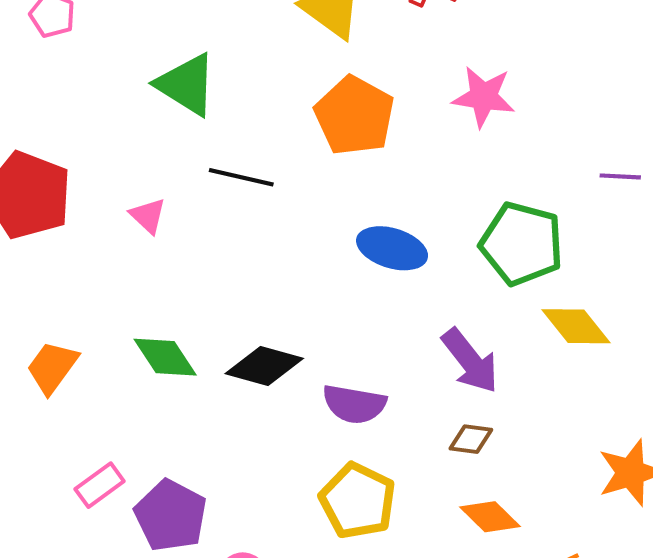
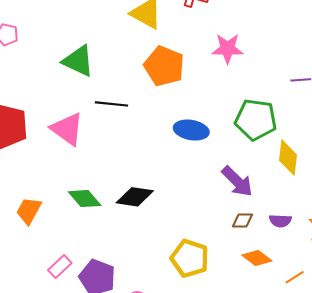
pink triangle: (148, 216) -> (67, 129), size x1.8
yellow diamond: (576, 326) -> (288, 158), turned 52
purple semicircle: (354, 404) -> (280, 221), moved, size x0.7

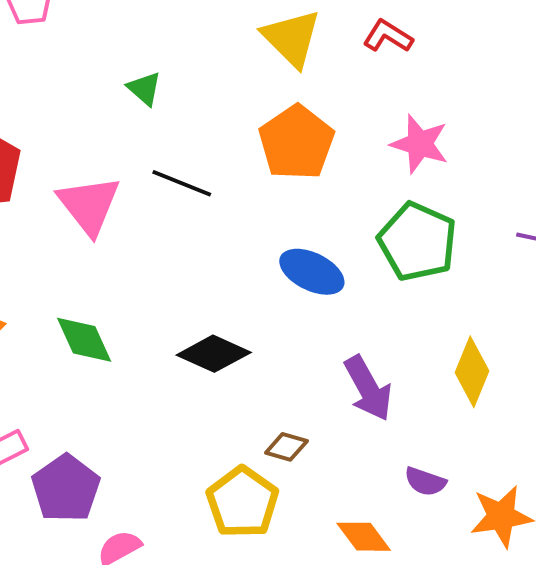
green triangle: (78, 61) -> (144, 89), size x0.6
green pentagon: (256, 120) -> (417, 242), moved
black diamond: (135, 197) -> (214, 354), moved
brown diamond: (242, 220) -> (286, 447), moved

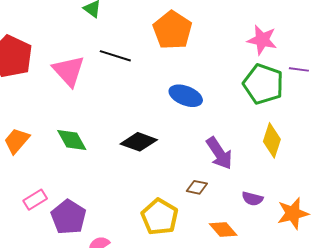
pink star: (420, 144) -> (262, 40), moved
green pentagon: (417, 242) -> (263, 84), moved
brown diamond: (286, 447) -> (197, 187), moved

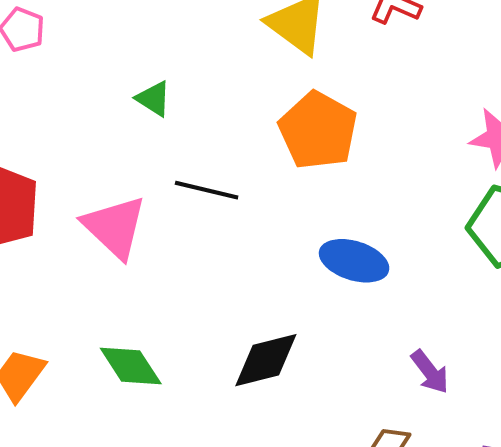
black diamond: (139, 142) -> (266, 360), turned -30
purple arrow: (219, 153) -> (430, 372), size x0.7

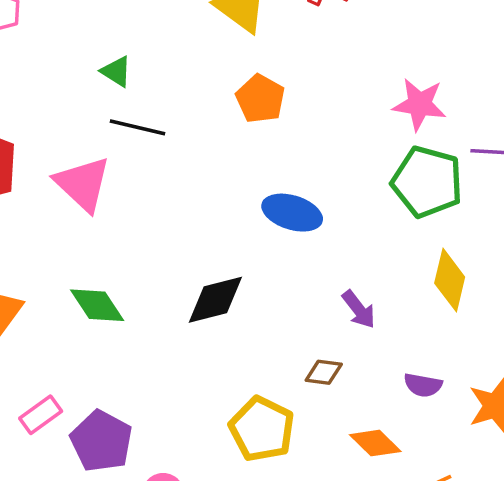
orange pentagon: (318, 130) -> (260, 99), size x0.7
black line: (207, 190) -> (138, 127), moved

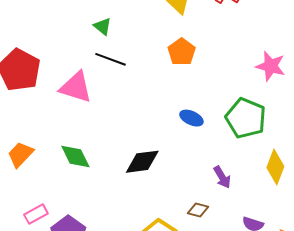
green pentagon: (427, 182) -> (246, 118), moved
pink triangle: (83, 184) -> (76, 87), turned -33
blue ellipse: (292, 213) -> (191, 118), size x0.7

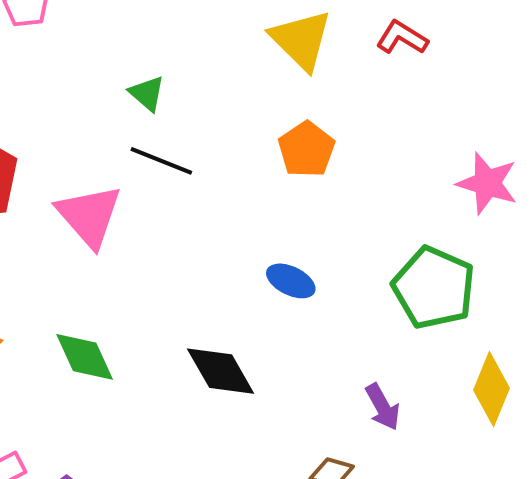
pink triangle: (76, 87) -> (89, 216), turned 30
blue ellipse: (191, 118) -> (291, 281), moved
black diamond: (142, 162) -> (221, 371), turned 66

